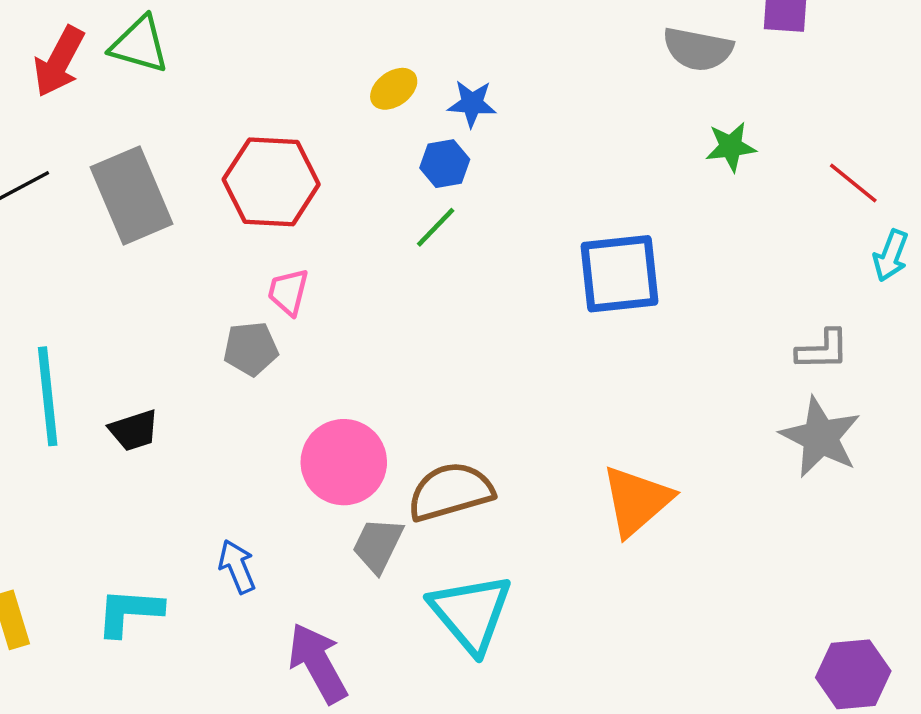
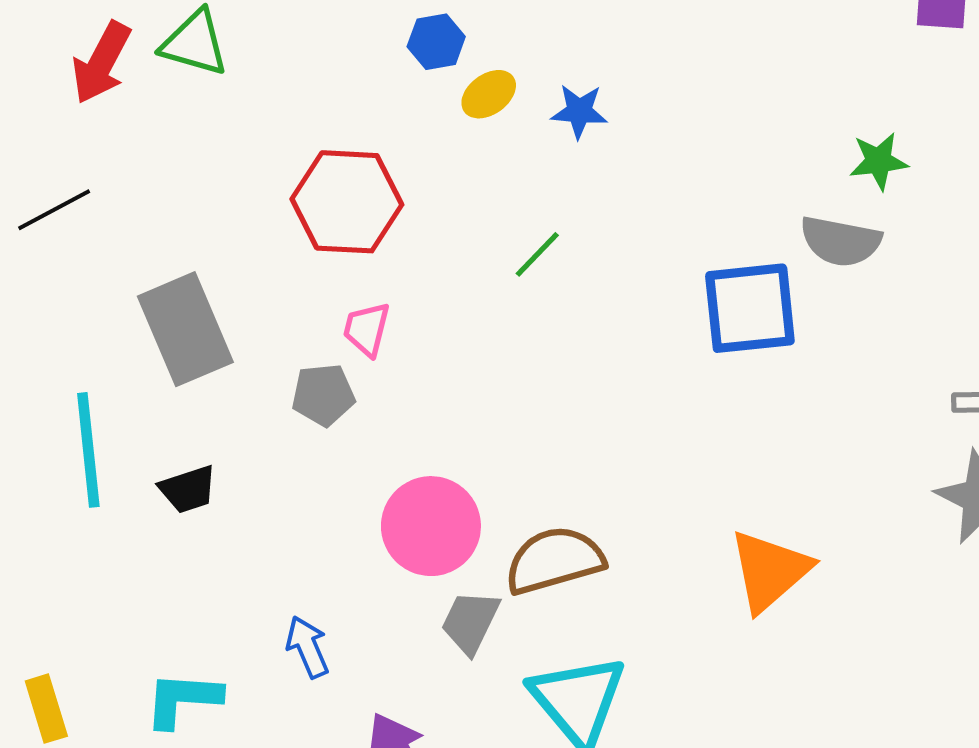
gray semicircle: (698, 49) -> (841, 241), moved
blue hexagon: (445, 164) -> (436, 42), moved
gray rectangle: (132, 195) -> (185, 329), moved

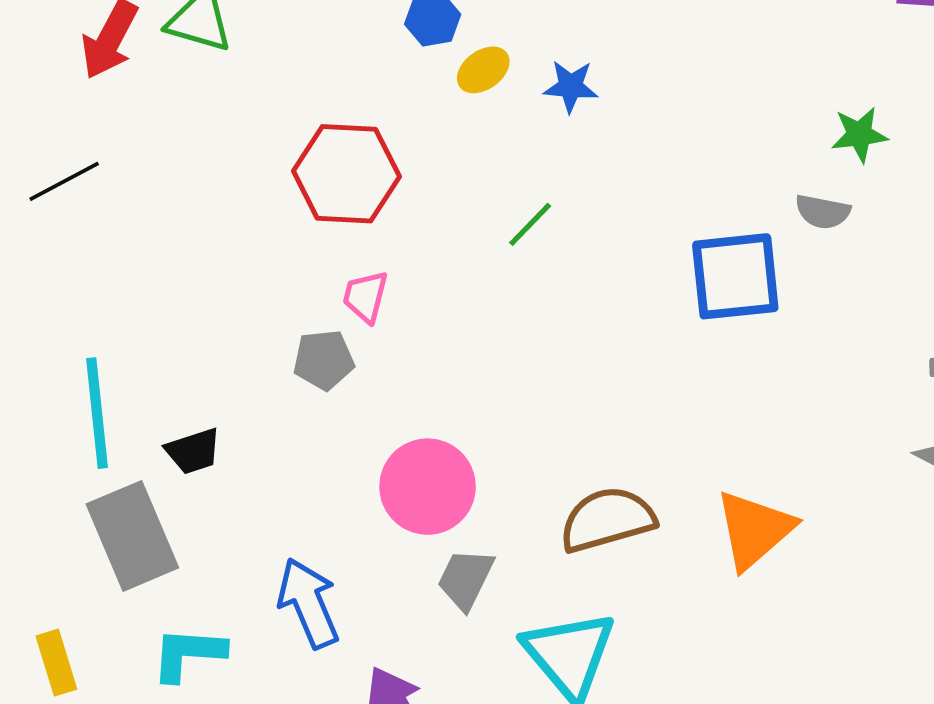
gray semicircle: (841, 241) -> (823, 212), size x0.7
gray rectangle: (185, 329) -> (132, 536), moved
brown semicircle: (554, 560) -> (607, 519), moved
blue arrow: (308, 647) -> (308, 603), size x1.5

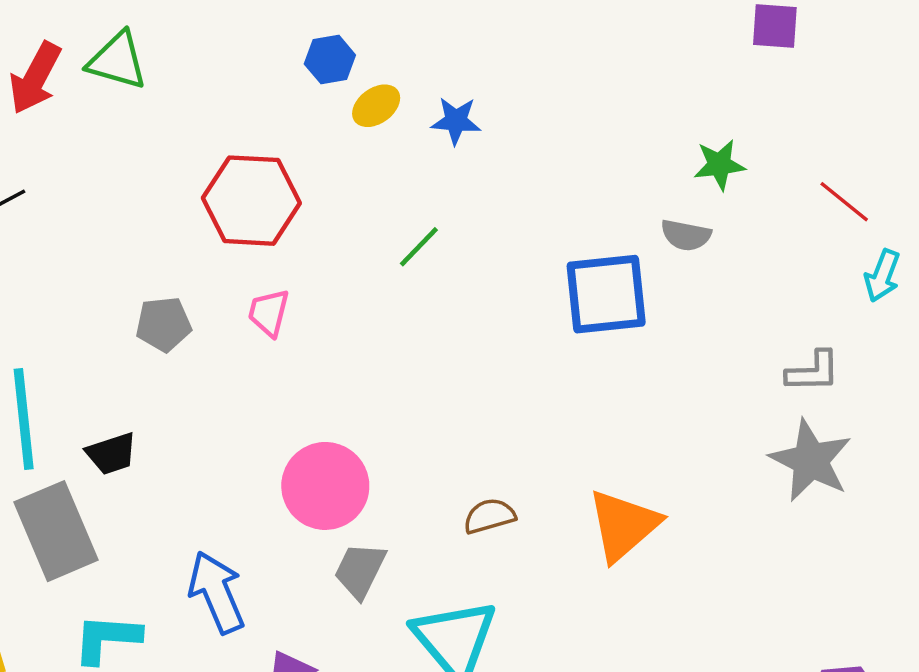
gray pentagon: (324, 360) -> (163, 324), moved
brown semicircle: (607, 519) -> (489, 516), size x0.6

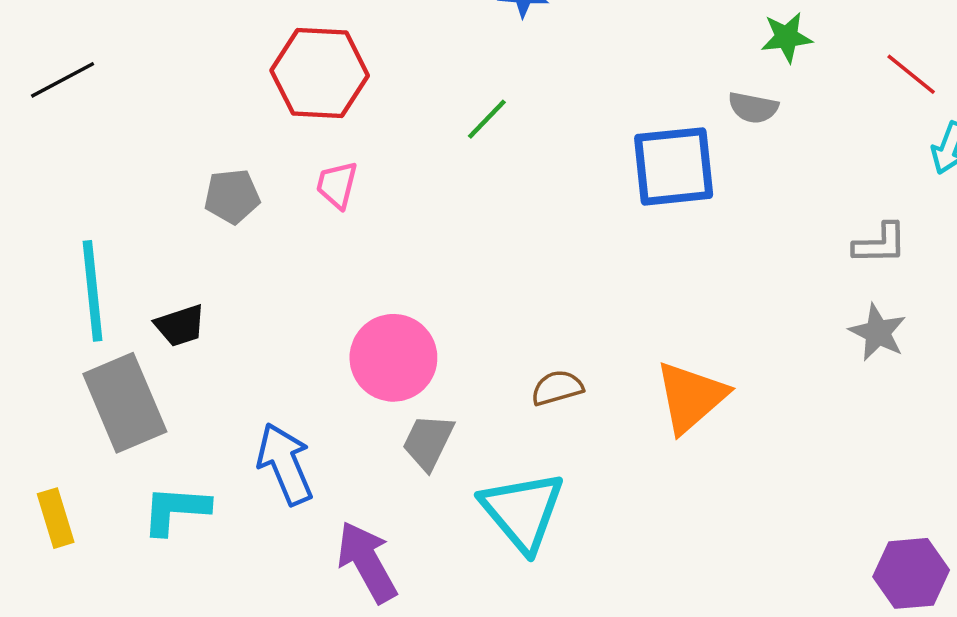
gray star: (811, 461) -> (878, 332), size x0.7

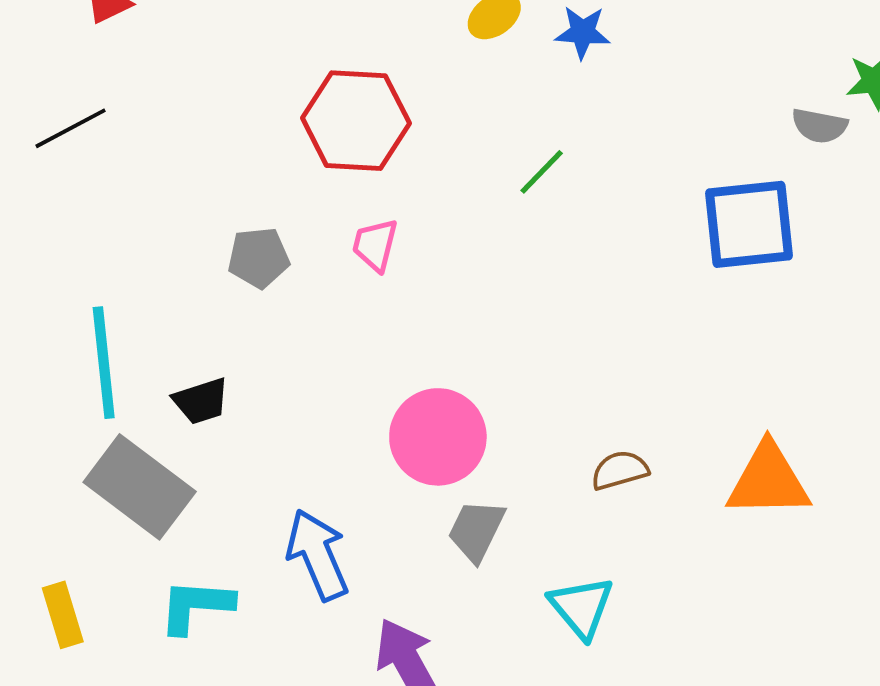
gray semicircle: (753, 108) -> (819, 126), moved
orange triangle: (691, 397) -> (768, 480), turned 40
gray rectangle: (125, 403) -> (140, 487), turned -30
cyan triangle: (523, 511) -> (581, 607), size x0.7

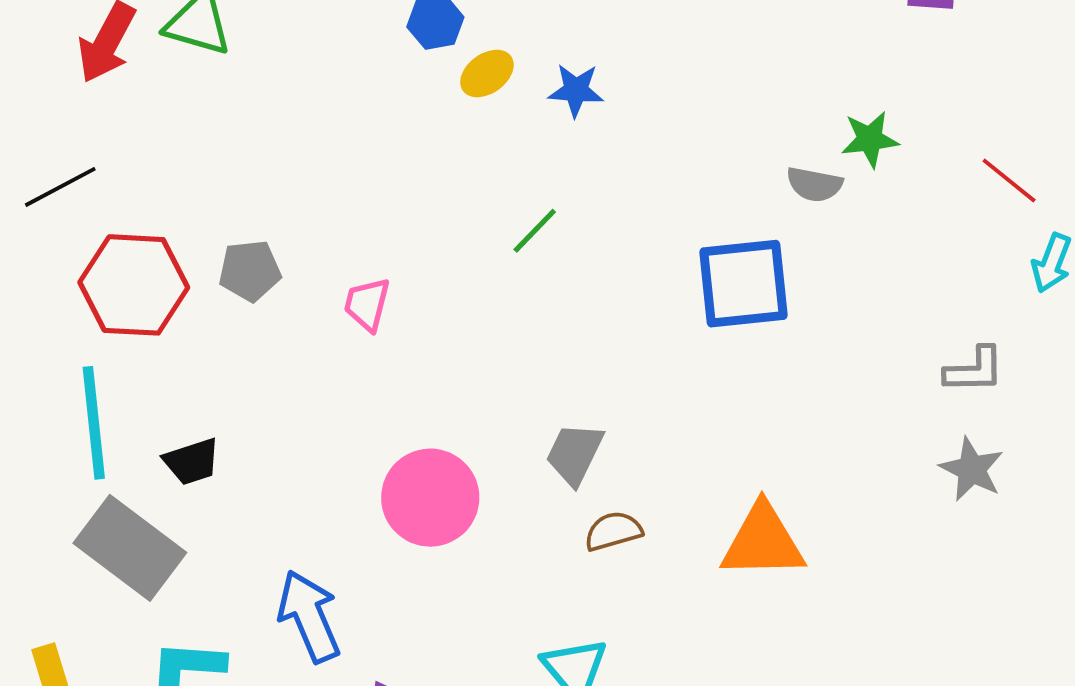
red hexagon: (356, 121) -> (134, 285), moved
gray pentagon: (259, 258) -> (250, 271), moved
gray trapezoid: (476, 530) -> (575, 454), moved

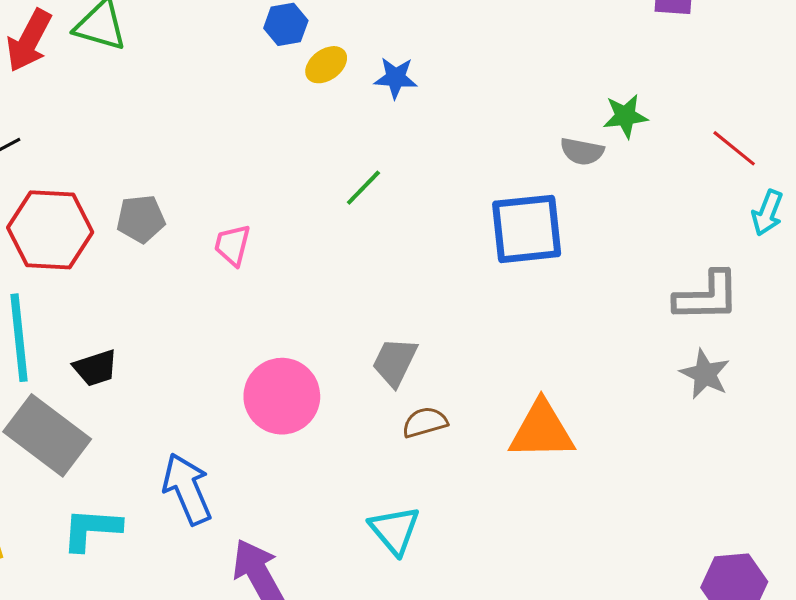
gray L-shape: (974, 370) -> (707, 296), size x1.4

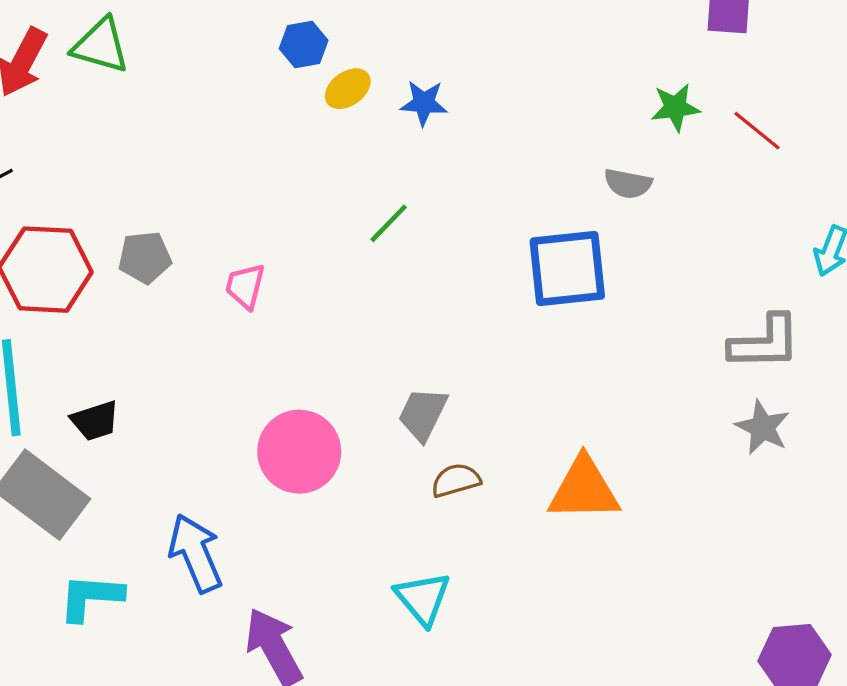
green star: (625, 116) -> (675, 107), moved
red line: (734, 148) -> (757, 131), moved

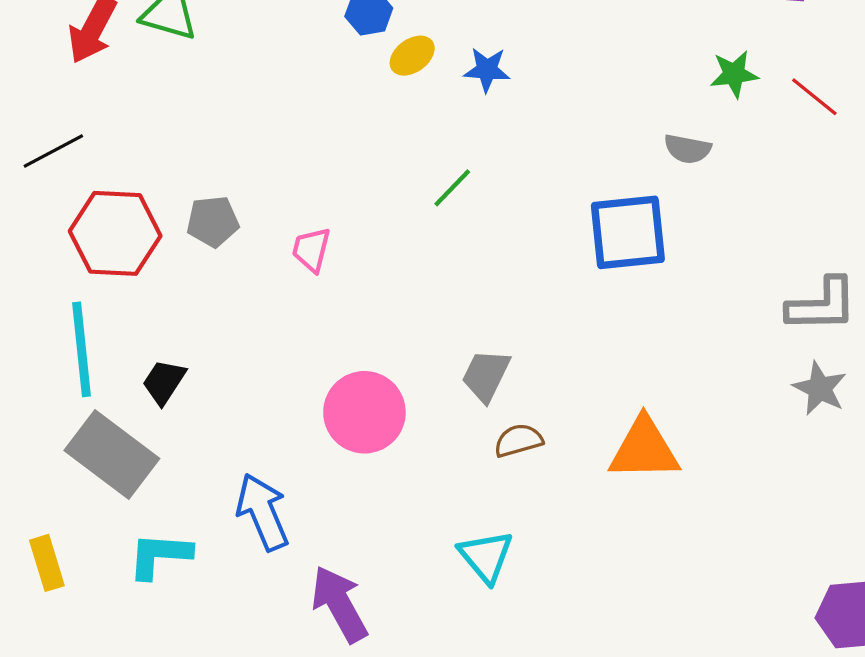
black trapezoid: (95, 421) -> (164, 382), turned 141

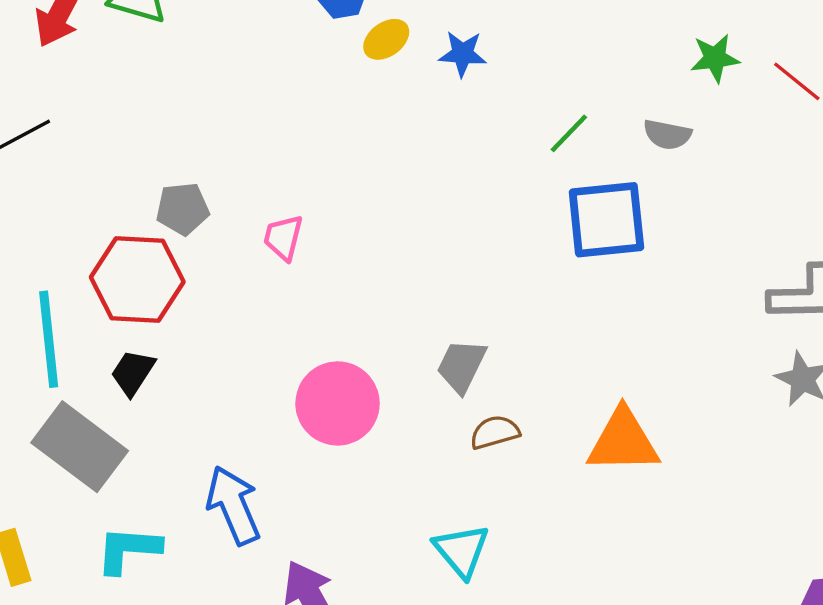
green line: (452, 188) -> (569, 133), moved
red hexagon: (115, 233) -> (137, 280), moved

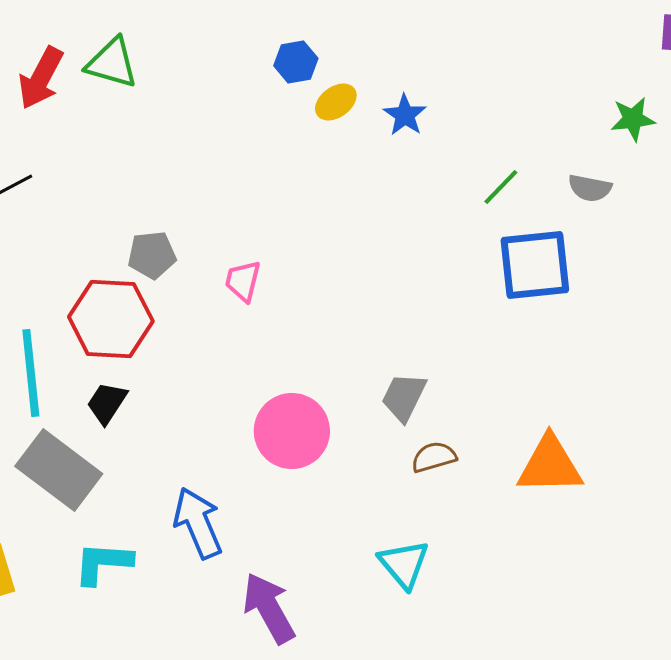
blue star: (463, 54) -> (405, 115), turned 30

